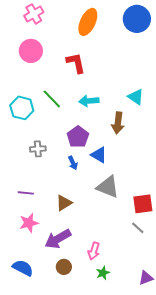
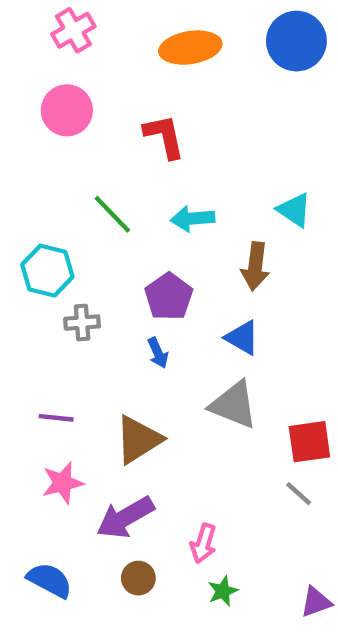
orange ellipse: (88, 22) -> (190, 48), turned 56
cyan hexagon: (22, 108) -> (47, 271), moved
blue triangle: (99, 155) -> (242, 338), moved
brown triangle: (64, 203) -> (138, 439), size x1.4

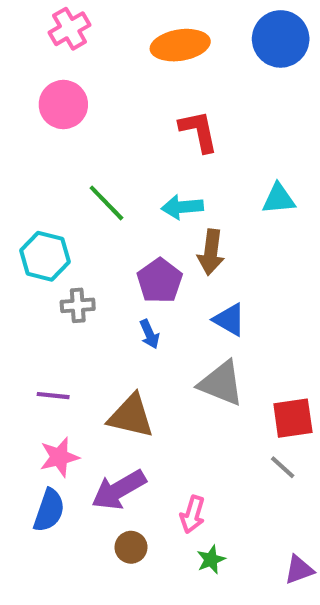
red L-shape: (164, 136) -> (199, 131), moved
cyan triangle: (294, 210) -> (279, 199), turned -39
brown arrow: (255, 266) -> (211, 252), moved
brown triangle: (138, 439) -> (131, 416), turned 45
blue semicircle: (50, 580) -> (49, 510), moved, turned 81

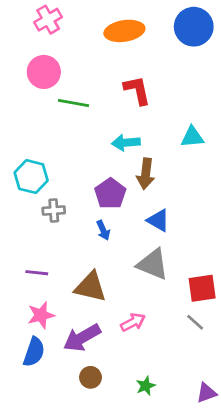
green line: (106, 203) -> (74, 103), moved, turned -36
pink arrow: (192, 514) -> (133, 322), moved, turned -135

